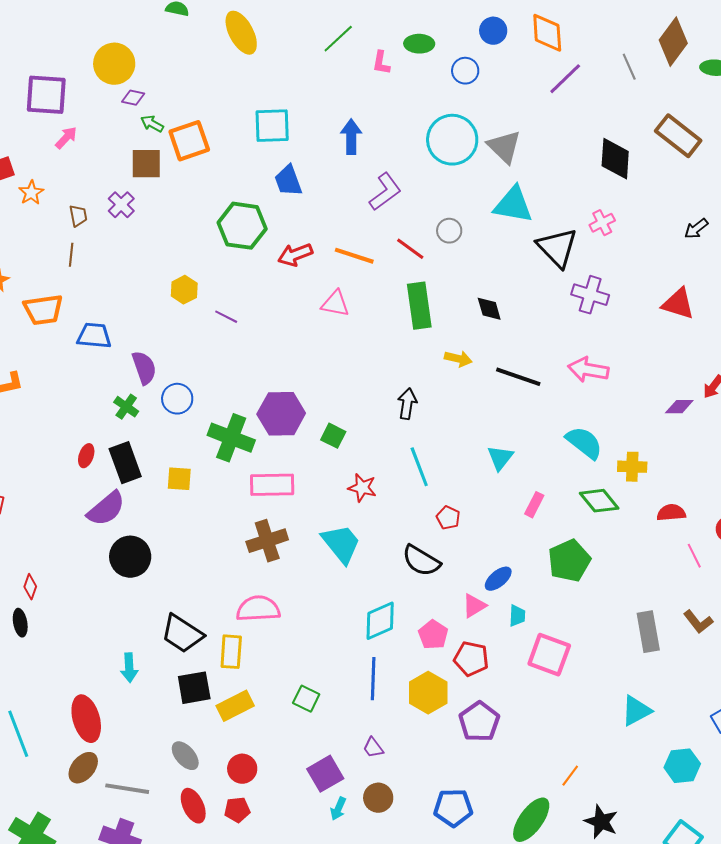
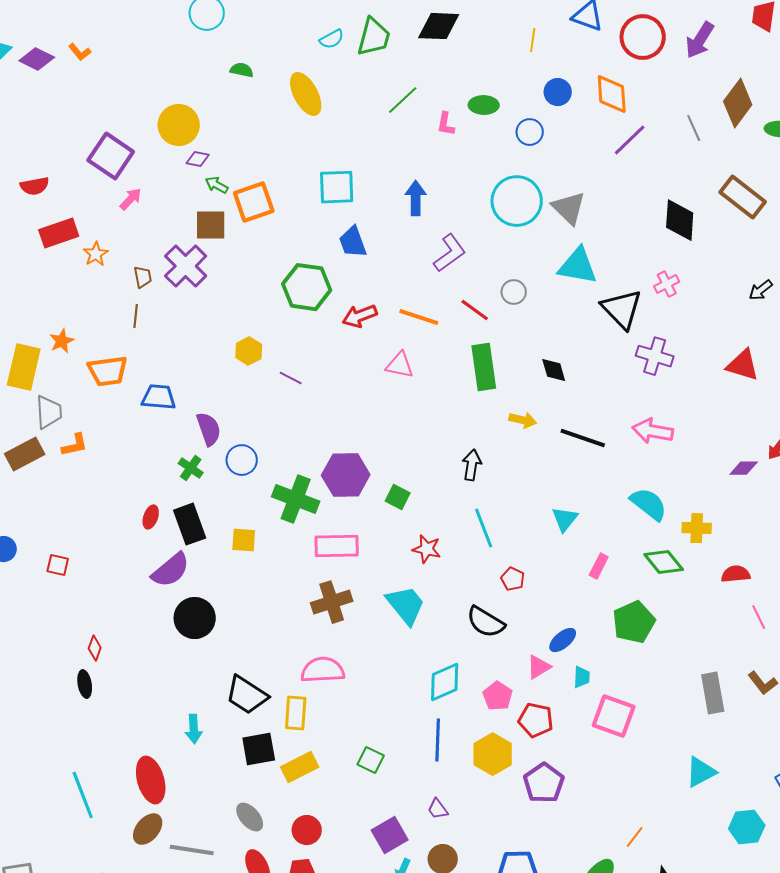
purple square: (46, 95) -> (111, 156), turned 30
purple cross: (121, 205) -> (186, 266), size x1.6

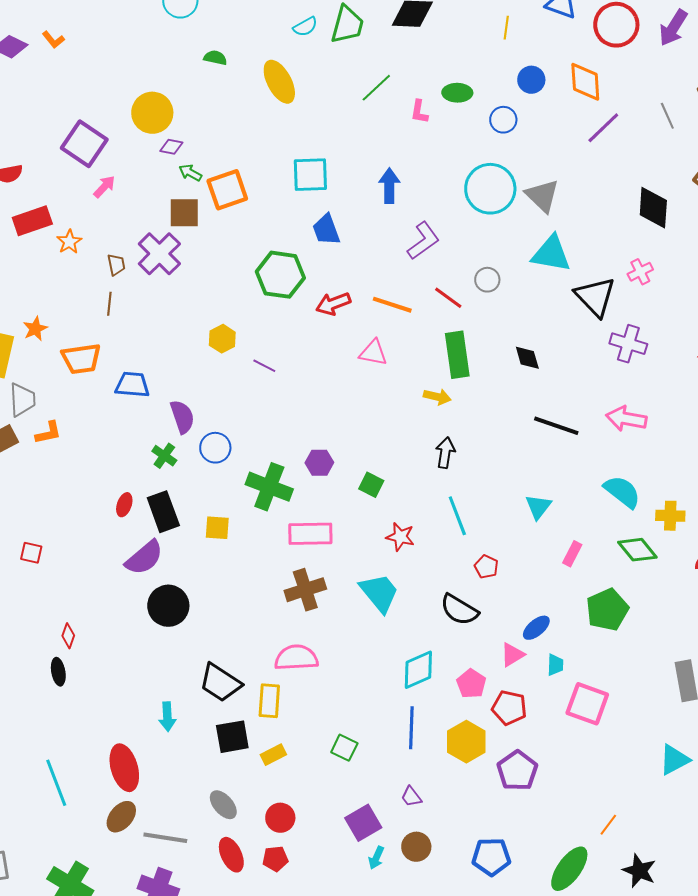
yellow arrow: (523, 420) -> (437, 397), moved
purple hexagon: (346, 475) -> (319, 463), size x0.6
yellow rectangle: (300, 767) -> (273, 755), size x0.7

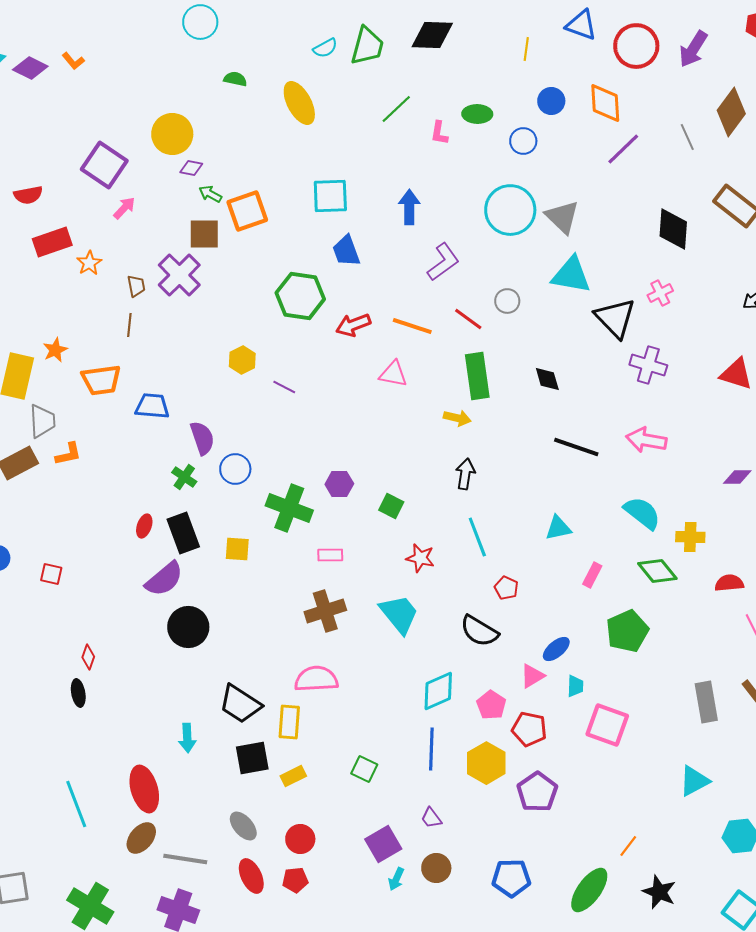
cyan triangle: (538, 507) -> (558, 528), turned 40
pink rectangle: (310, 534) -> (330, 555), size x0.6

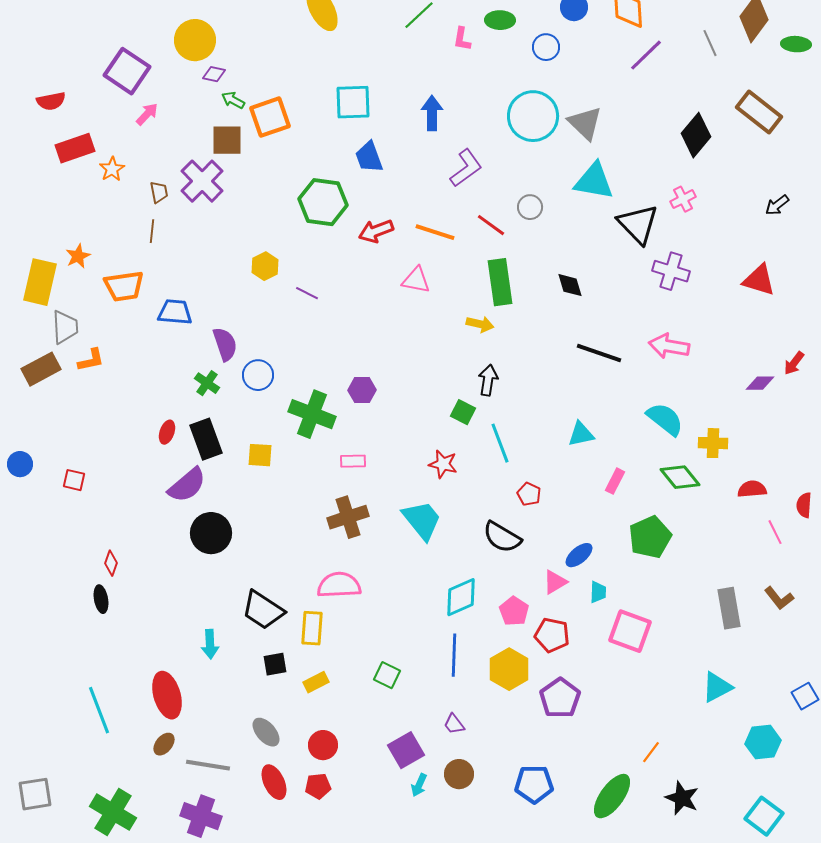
black diamond: (673, 229) -> (696, 135), turned 36
green square: (391, 506) -> (463, 412), moved
black square: (252, 758) -> (275, 664), size x0.7
brown ellipse: (141, 838) -> (164, 744), size x0.7

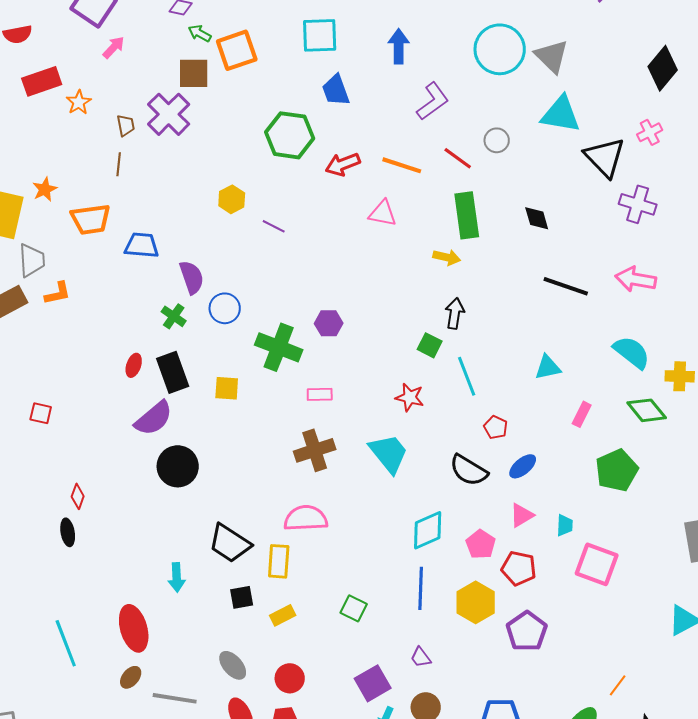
blue ellipse: (579, 555) -> (523, 466), moved

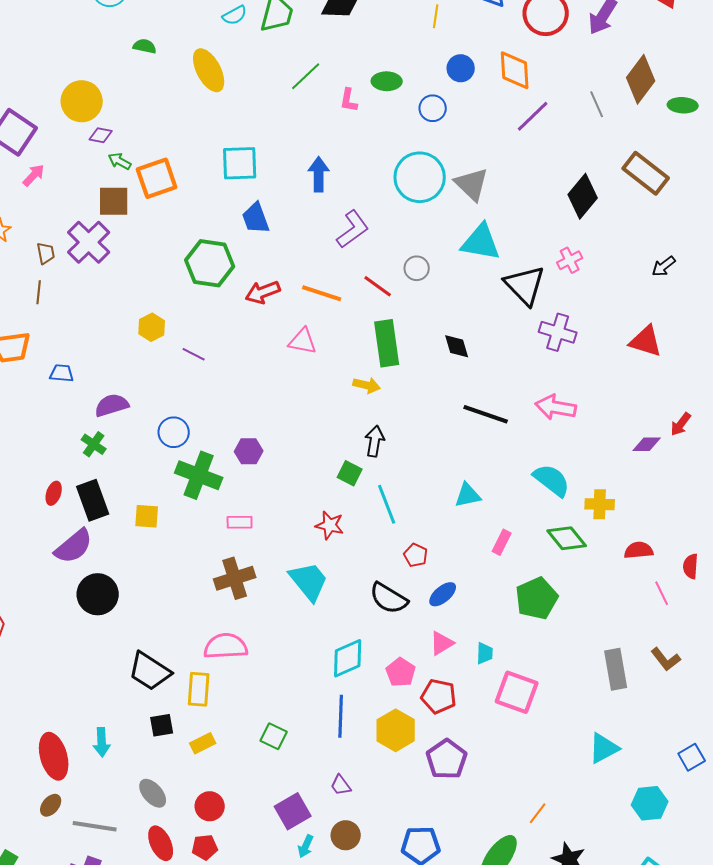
blue trapezoid: (142, 245) -> (62, 373), size x0.7
purple semicircle: (192, 277) -> (112, 405), turned -88
blue circle: (225, 308) -> (174, 432), moved
cyan arrow: (177, 577) -> (102, 742), moved

